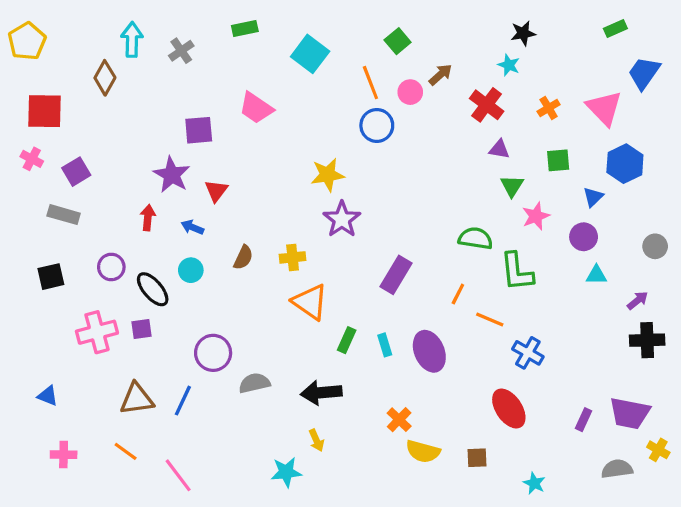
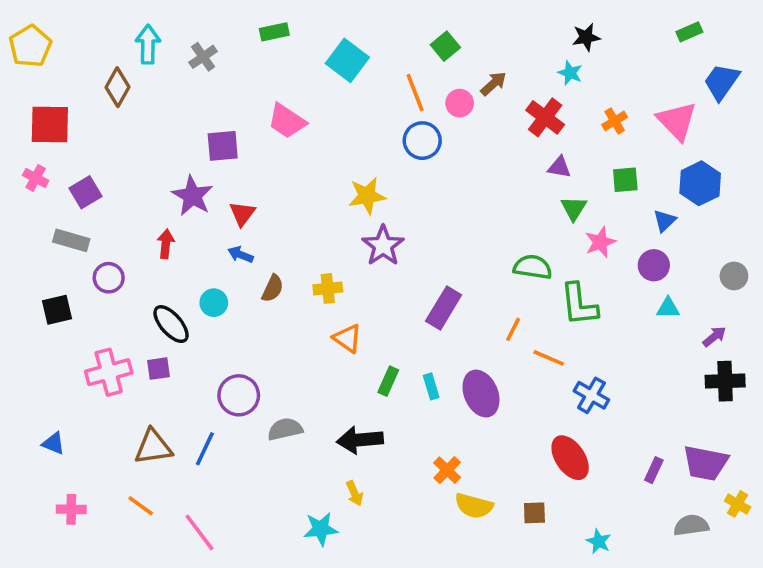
blue arrow: (192, 227) -> (240, 255), moved
purple circle: (111, 267) -> (109, 278), moved
orange triangle: (310, 302) -> (347, 338), size x0.7

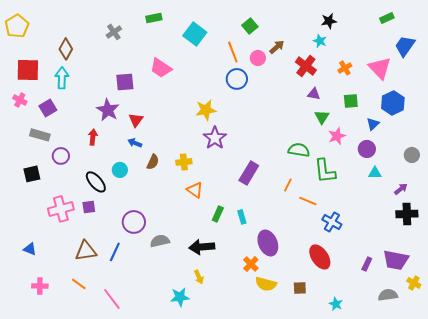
cyan arrow: (148, 44) -> (62, 78), moved
purple ellipse: (481, 394) -> (268, 243), moved

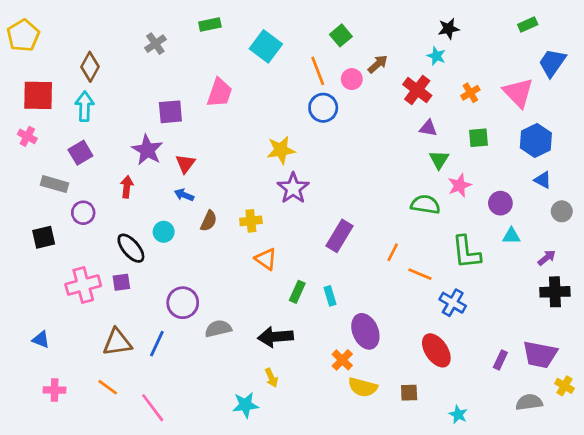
pink trapezoid: (161, 68) -> (220, 93), turned -105
purple square: (48, 108) -> (80, 153), moved
blue triangle: (373, 124) -> (543, 180), moved, turned -48
green semicircle: (299, 150) -> (425, 205), moved
green L-shape: (325, 171) -> (466, 252), moved

